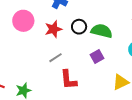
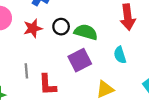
purple square: (97, 57) -> (80, 60), size x1.5
gray line: (55, 58) -> (26, 71), moved, turned -64

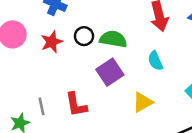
gray line: (26, 71) -> (41, 106), moved

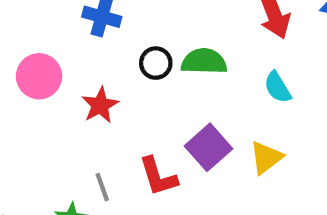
red star: (52, 42) -> (100, 105), moved
purple square: (110, 72) -> (209, 147), moved

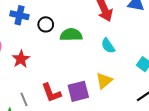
black circle: (156, 63) -> (46, 24), moved
purple square: (209, 147) -> (78, 91), moved, turned 30

